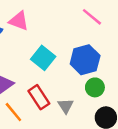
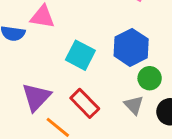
gray triangle: (66, 106) -> (134, 105), moved

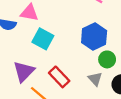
cyan square: (80, 55) -> (43, 39), moved

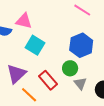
green circle: (107, 59) -> (70, 68), moved

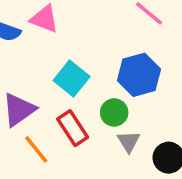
cyan square: (35, 45) -> (72, 79), moved

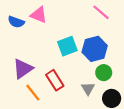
cyan square: (72, 79) -> (67, 46), moved, turned 30
green circle: (114, 113) -> (104, 73), moved

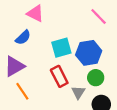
blue semicircle: (16, 22) -> (23, 37), moved, turned -70
red rectangle: (55, 80) -> (59, 76), moved

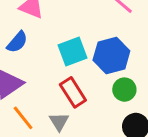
gray triangle: (78, 92) -> (59, 122), moved

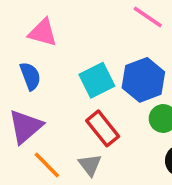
blue semicircle: (17, 42) -> (30, 76), turned -55

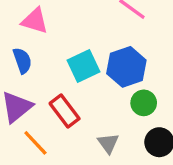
red rectangle: (103, 128) -> (65, 111), moved
gray triangle: (90, 165) -> (108, 143), moved

